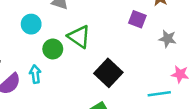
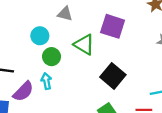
purple square: (137, 19) -> (113, 26), moved, size x1.5
green circle: (53, 49) -> (52, 57), moved

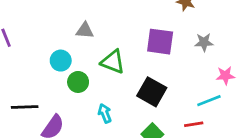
purple square: (113, 26) -> (160, 42), moved
cyan arrow: (46, 81) -> (105, 113), moved

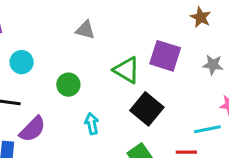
cyan circle: (61, 61) -> (22, 62), moved
green triangle: (113, 62) -> (127, 70), moved

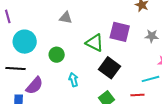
cyan circle: (22, 62) -> (25, 42), size x1.5

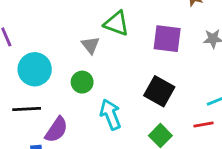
gray triangle: (66, 18) -> (90, 45), moved, turned 48
green triangle: (95, 43) -> (116, 23), moved
cyan arrow: (74, 80) -> (110, 114), size x1.5

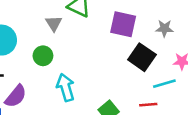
black square: (159, 91) -> (142, 57), moved

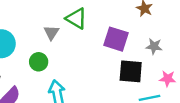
black square: (142, 57) -> (131, 71), turned -35

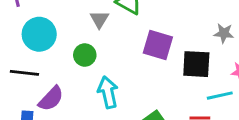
purple square: (116, 39) -> (158, 45), moved

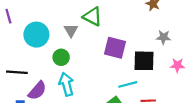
cyan circle: (39, 34) -> (36, 35), moved
cyan arrow: (108, 92) -> (66, 84), moved
cyan line: (220, 96) -> (128, 84), moved

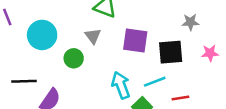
gray triangle: (71, 30) -> (93, 36), moved
cyan arrow: (66, 84) -> (121, 85), moved

